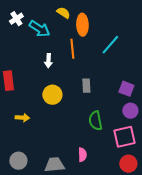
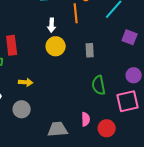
purple square: (126, 89) -> (130, 37), moved
yellow circle: (52, 95) -> (56, 46), moved
gray circle: (18, 161) -> (22, 109), moved
red circle: (128, 164) -> (107, 128), moved

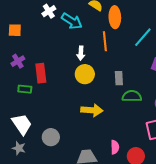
yellow arrow: (26, 82) -> (92, 110), moved, size x1.5
green semicircle: (99, 85) -> (132, 96), moved, turned 102

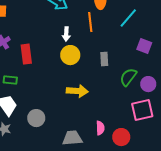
green rectangle: (25, 89) -> (10, 80), moved
green semicircle: (132, 96) -> (128, 77), moved, turned -54

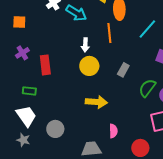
gray rectangle: (104, 59) -> (123, 70), turned 32
pink semicircle: (100, 128) -> (113, 131), moved

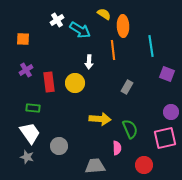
cyan line: (147, 29) -> (151, 46), turned -50
yellow circle: (89, 66) -> (75, 83), moved
green semicircle: (147, 88) -> (130, 129), moved, turned 120

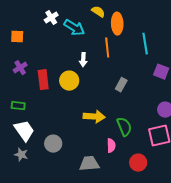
green rectangle: (33, 108) -> (18, 106), moved

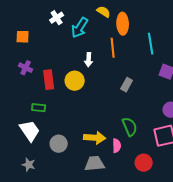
cyan arrow: (74, 28) -> (80, 28), turned 90
purple cross: (20, 68) -> (26, 68), turned -32
green rectangle: (18, 106) -> (39, 108), moved
yellow arrow: (94, 117) -> (95, 138), moved
gray star: (21, 155) -> (29, 165), moved

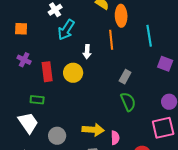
cyan arrow: (80, 28) -> (66, 30), moved
green semicircle: (130, 127) -> (128, 102), moved

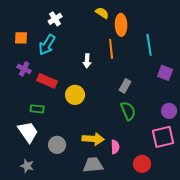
cyan arrow: (66, 30) -> (47, 45), moved
red rectangle: (47, 72) -> (47, 81), turned -60
yellow circle: (73, 73) -> (75, 95), moved

